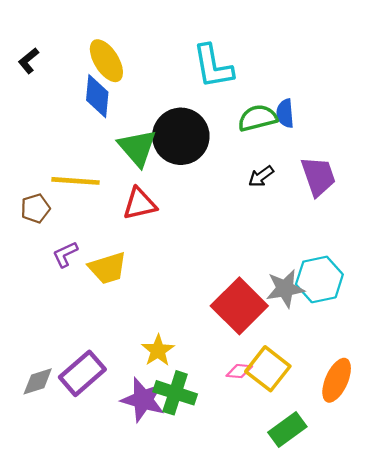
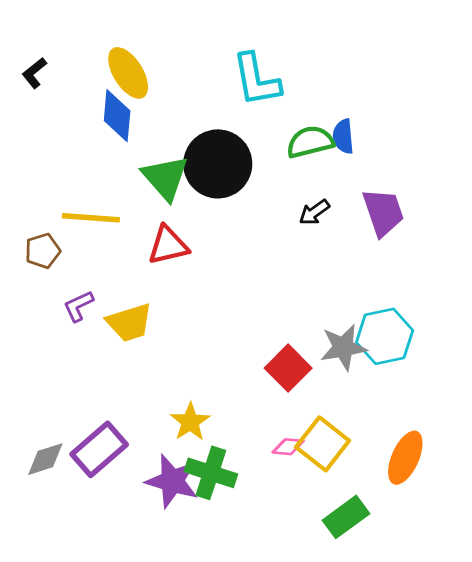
red square: (239, 306) -> (288, 368), size x0.7

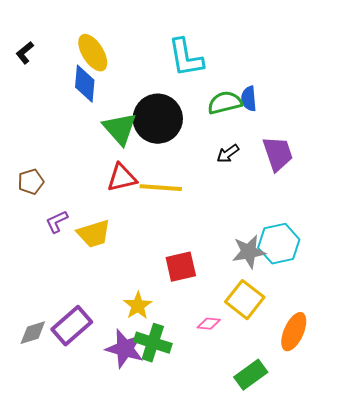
yellow line: (91, 218) -> (161, 188), moved
red square: (288, 368) -> (181, 267), moved, turned 32
yellow square: (323, 444) -> (245, 300), moved

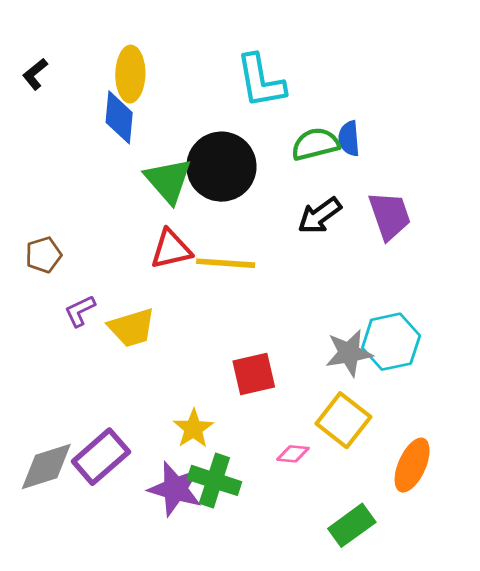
yellow ellipse: (93, 53) -> (130, 74), turned 33
black arrow: (228, 154) -> (320, 216), size x1.4
gray diamond: (33, 333) -> (46, 466), size x1.4

